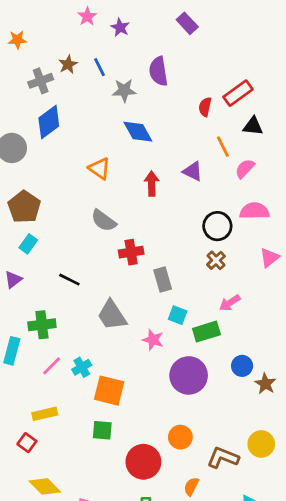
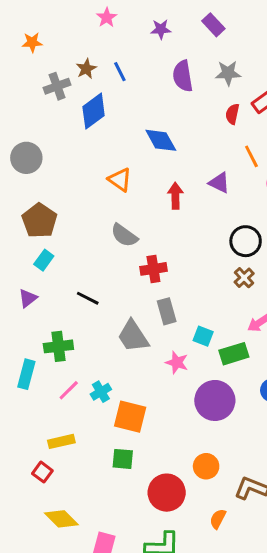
purple star: (120, 27) -> (161, 29), moved, turned -30
gray star: (124, 90) -> (228, 73), moved
blue diamond: (49, 122) -> (94, 111), moved
gray rectangle: (163, 280) -> (167, 311), moved

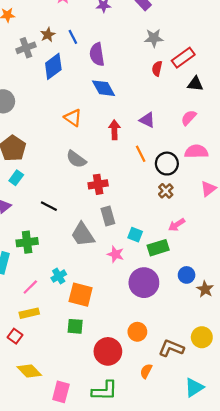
purple semicircle: (183, 76) -> (97, 54), moved
orange line: (251, 156) -> (141, 154), moved
pink line: (69, 390) -> (30, 287), moved

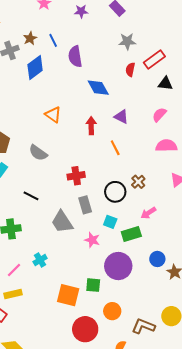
blue diamond: (104, 88) -> (98, 88), moved
gray semicircle: (76, 159) -> (38, 153), moved
black circle: (167, 164) -> (115, 192), moved
orange square: (81, 295) -> (68, 295), moved
green square: (75, 326) -> (93, 285), moved

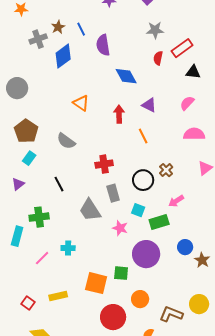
black line: (31, 196) -> (59, 184), turned 35
cyan cross: (40, 260) -> (68, 248), turned 32
yellow rectangle: (13, 294) -> (58, 296), moved

